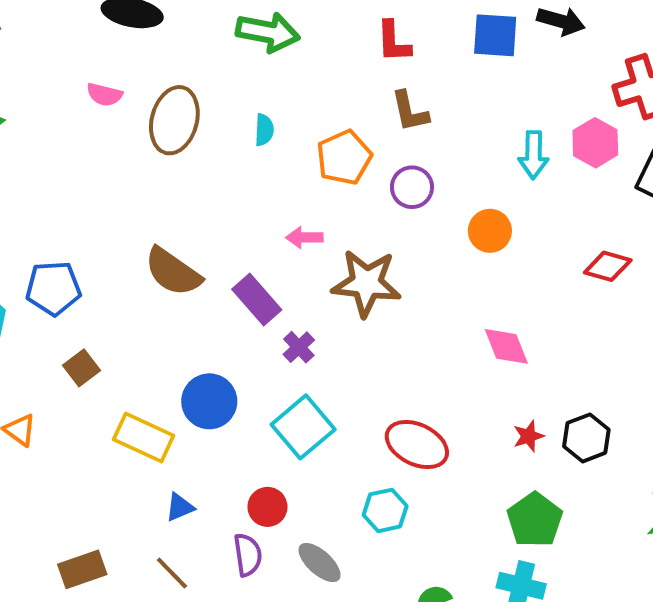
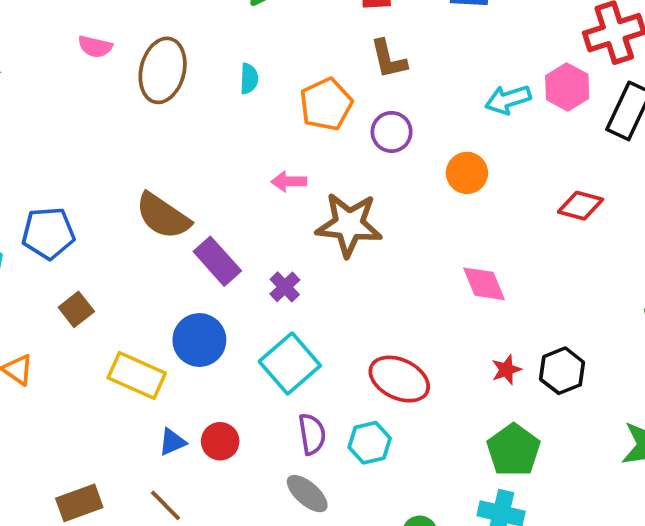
cyan arrow: (534, 155) -> (508, 99), turned 72
purple rectangle: (257, 299) -> (217, 261), moved
red circle: (267, 507) -> (220, 441), moved
purple semicircle: (248, 555) -> (312, 434), moved

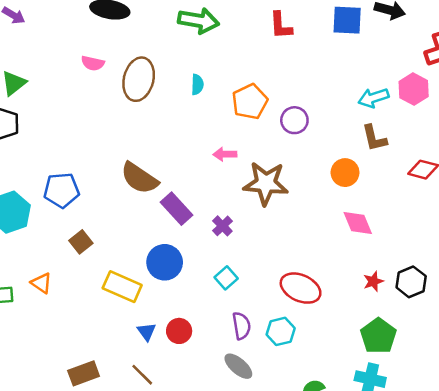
brown L-shape: (389, 59) -> (374, 138), moved
orange circle: (467, 173) -> (345, 173), moved
cyan square: (290, 364) -> (226, 278), size x0.6
blue triangle: (172, 442) -> (147, 332), turned -42

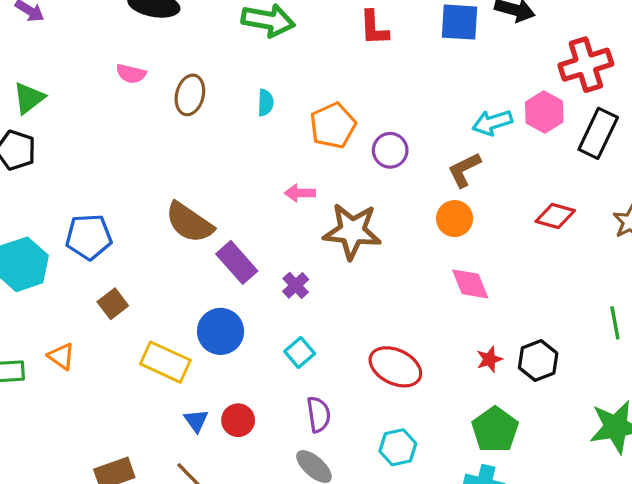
brown ellipse: (139, 79) -> (190, 95), size x0.7
brown L-shape: (374, 138) -> (464, 170), moved, turned 76
cyan hexagon: (281, 331) -> (398, 447), moved

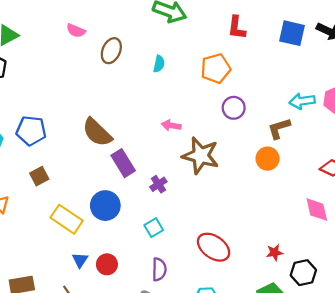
orange pentagon: (333, 126) -> (216, 68), moved
pink diamond: (470, 284) -> (317, 210), moved
black hexagon: (538, 361) -> (303, 273), moved

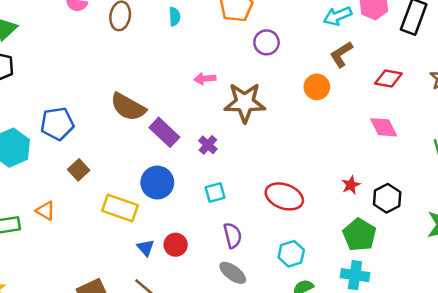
brown L-shape: (279, 128) -> (341, 54), moved
cyan square: (154, 228) -> (215, 192), turned 30

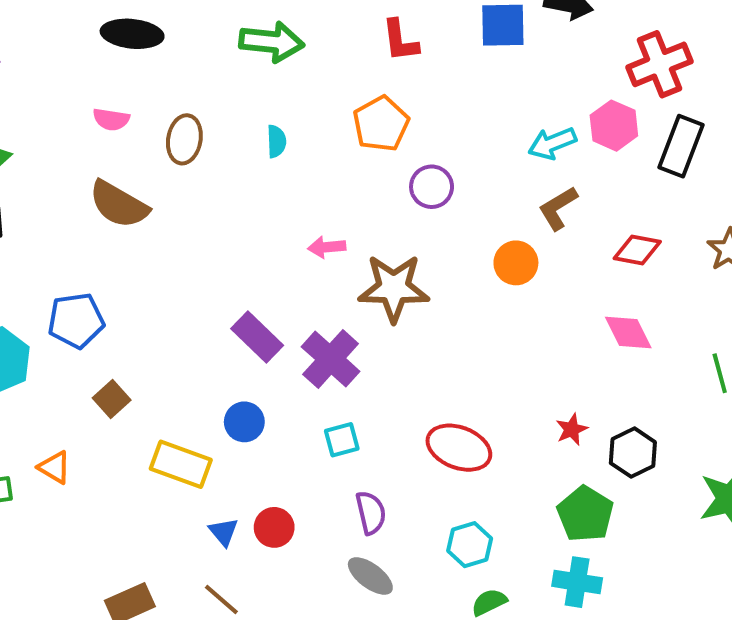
brown semicircle: (128, 107) -> (119, 204), moved
purple cross: (208, 145) -> (331, 359), size x1.8
blue circle: (157, 183) -> (244, 422), size x0.7

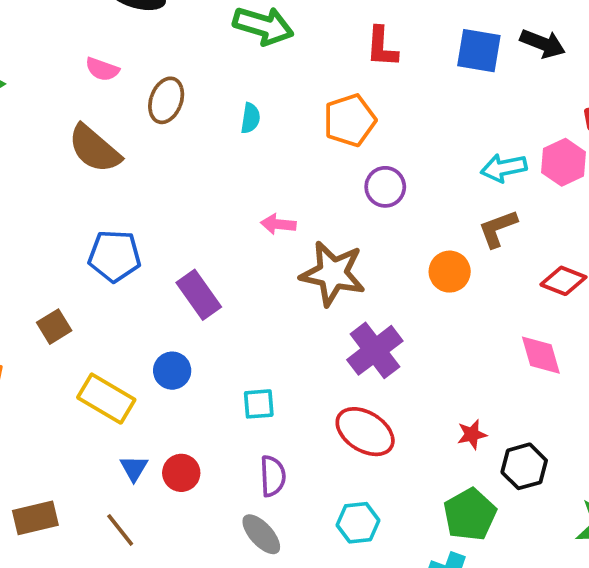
blue pentagon: (76, 321) -> (115, 256), moved
purple cross: (331, 359) -> (375, 350), moved

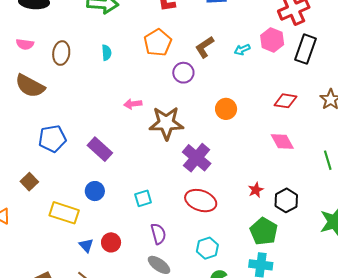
cyan arrow: (504, 168) -> (242, 50), size x0.7
brown L-shape: (498, 228) -> (205, 47), moved

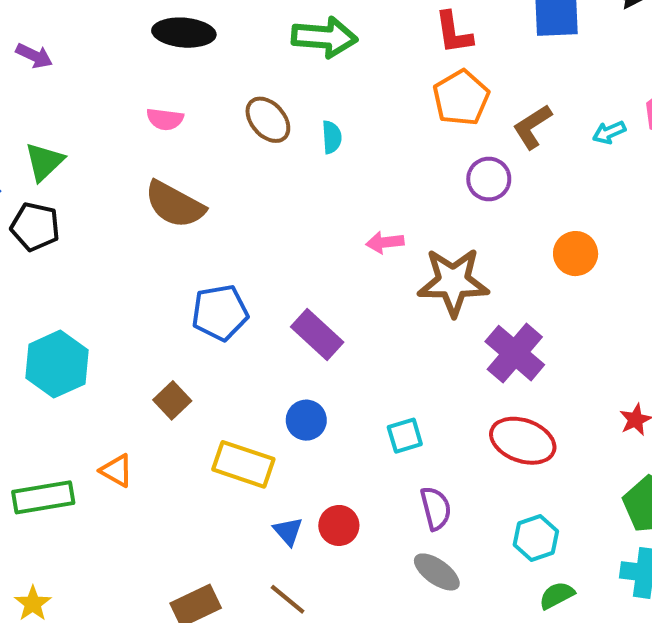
orange pentagon: (158, 43) -> (461, 98), moved
brown ellipse: (61, 53) -> (268, 120), moved, turned -50

